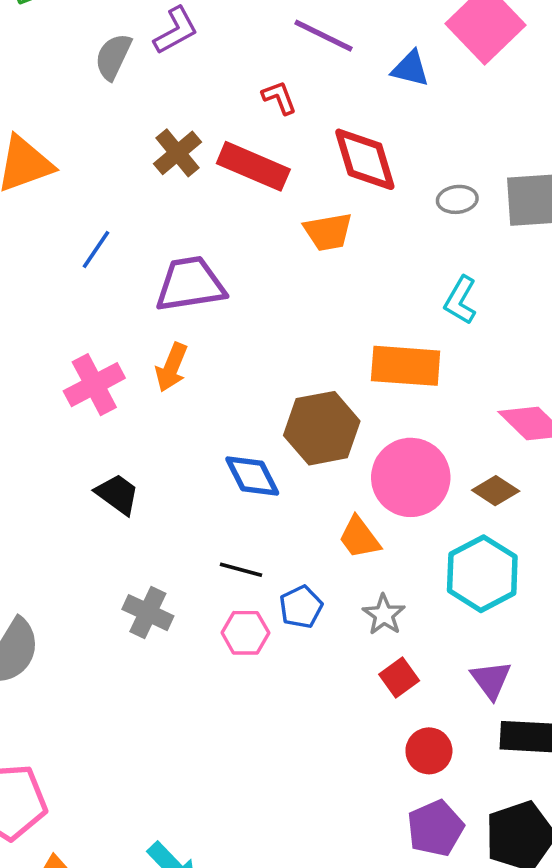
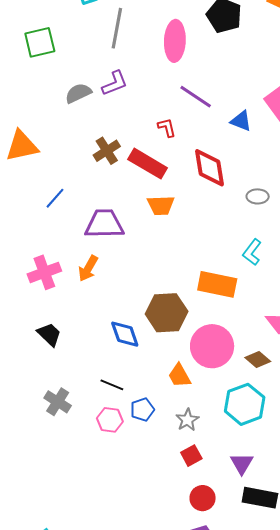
gray semicircle: (113, 57) -> (78, 93), turned 32
orange trapezoid: (328, 232) -> (161, 205), moved

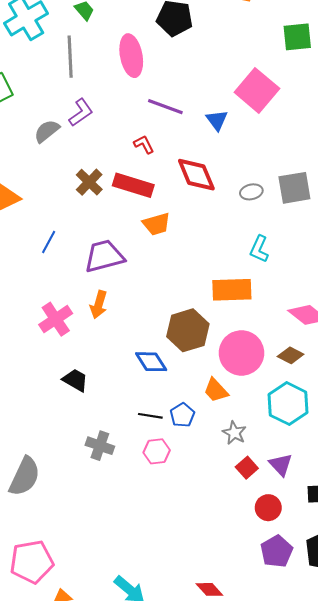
blue triangle: (241, 121) -> (217, 120), turned 45
blue pentagon: (142, 410) -> (182, 415), moved
purple triangle: (242, 463) -> (281, 465), moved

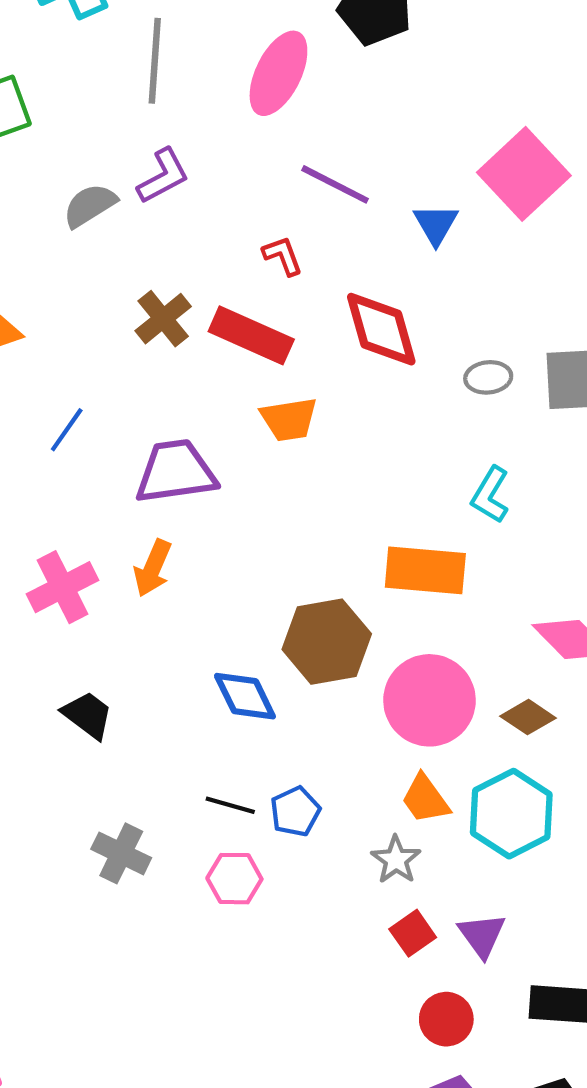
pink ellipse: (131, 56) -> (278, 73), turned 30
orange trapezoid: (216, 390) -> (425, 799), moved

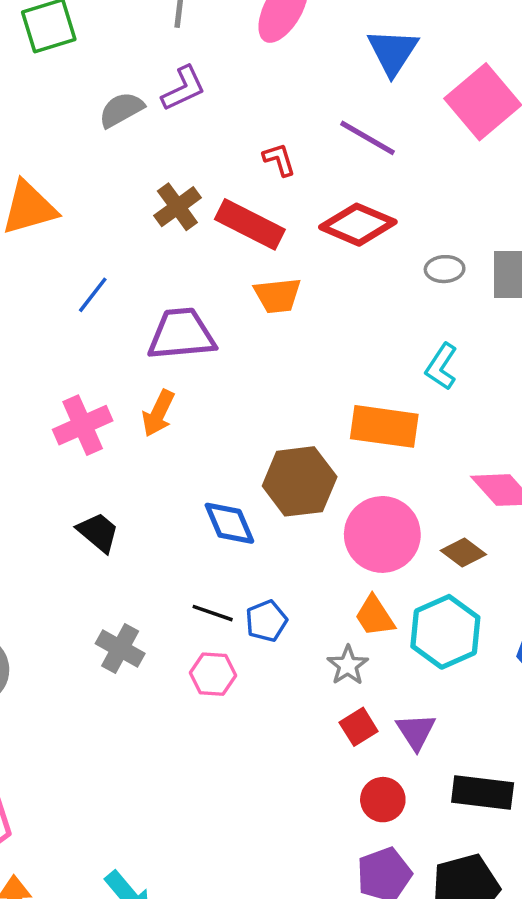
purple line: (335, 184) -> (368, 138), moved
blue triangle: (436, 224) -> (393, 52), moved, size x1.4
red diamond: (381, 329) -> (358, 225), turned -54

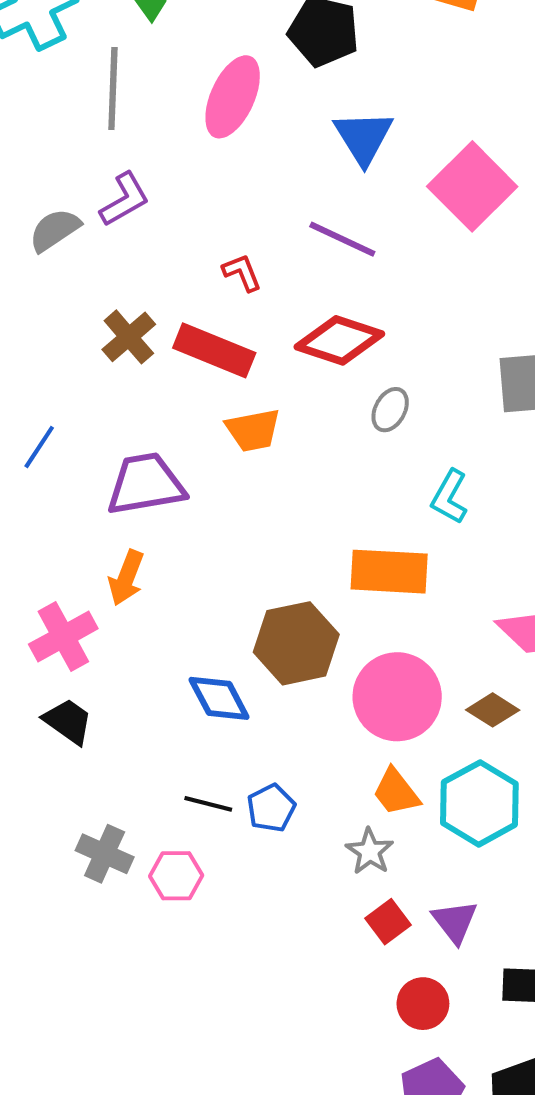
gray ellipse: (445, 269) -> (390, 410), moved, turned -54
pink cross: (83, 425) -> (63, 636), moved
pink hexagon: (213, 674) -> (176, 876), moved

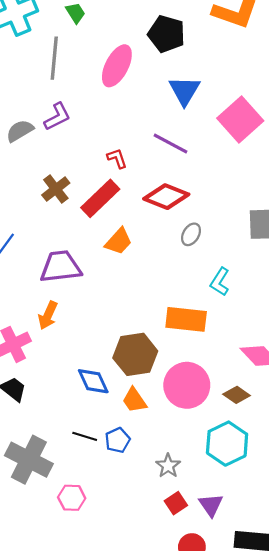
red rectangle: (214, 350) -> (100, 198), turned -69
orange trapezoid: (253, 430) -> (119, 241), turned -40
orange trapezoid: (396, 792) -> (134, 400), moved
gray cross: (105, 854) -> (29, 460), size x1.6
pink hexagon: (176, 876) -> (72, 498), moved

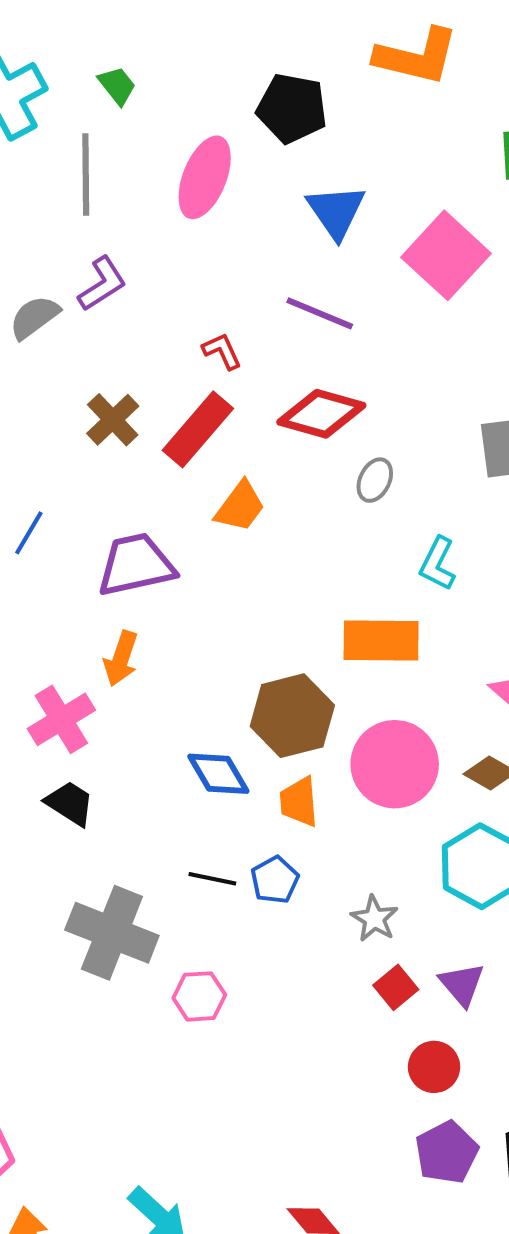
orange trapezoid: (134, 400) -> (299, 802), turned 36

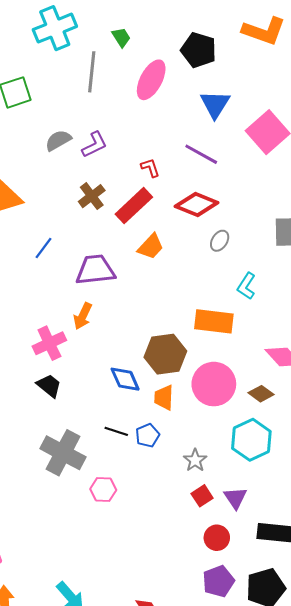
green trapezoid: (117, 86) -> (121, 37), moved
purple L-shape: (102, 284) -> (94, 145), moved

